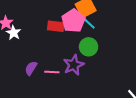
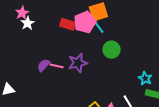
green circle: (89, 47) -> (112, 50), moved
purple semicircle: (31, 68) -> (43, 65), moved

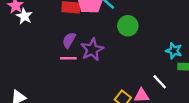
purple semicircle: (43, 65) -> (69, 40), moved

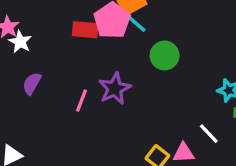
purple semicircle: (69, 40) -> (32, 83), moved
pink line: (68, 58) -> (81, 101), turned -70

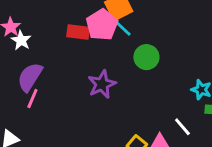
purple semicircle: (32, 83) -> (30, 77), size x1.5
pink line: (81, 101) -> (32, 98), moved

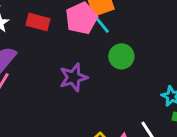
red rectangle: (78, 32) -> (38, 22), moved

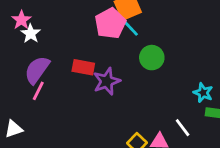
red rectangle: (38, 22) -> (83, 67), moved

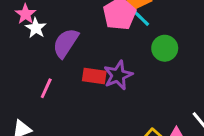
red rectangle: (83, 67) -> (94, 76), moved
purple semicircle: (37, 70) -> (66, 43), moved

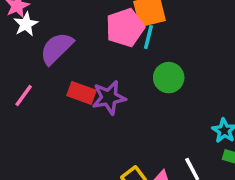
cyan line: (141, 18) -> (148, 37), turned 48

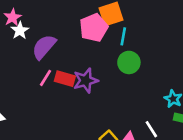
cyan line: (148, 37) -> (123, 36), moved
pink line: (24, 96) -> (46, 78), moved

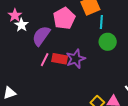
pink pentagon: (94, 28) -> (64, 18), moved

